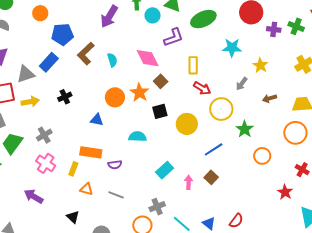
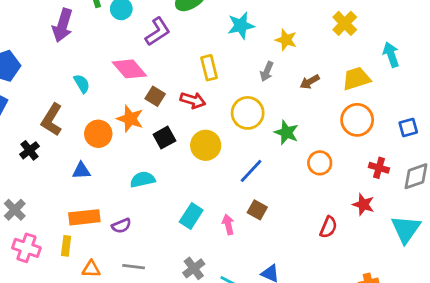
brown L-shape: (86, 54) -> (52, 120), moved
yellow rectangle: (193, 65) -> (209, 68), moved
red arrow: (202, 88) -> (193, 100), moved
red semicircle: (236, 221) -> (328, 227), moved

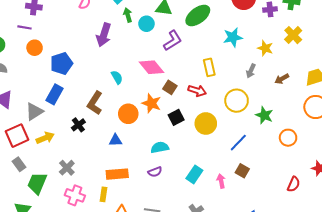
yellow cross: (345, 23) -> (293, 35), moved
purple semicircle: (121, 226) -> (155, 172), moved

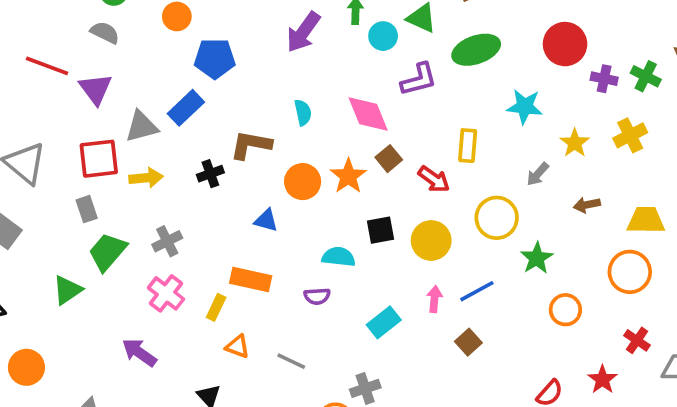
brown L-shape: (95, 103) -> (251, 145), turned 50
black square: (176, 117) -> (380, 230), moved
pink arrow: (221, 181) -> (434, 299), moved

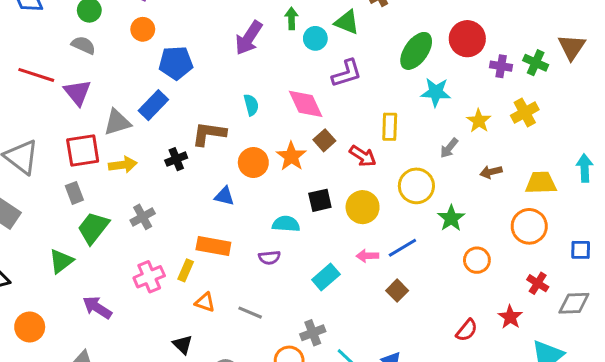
green ellipse: (476, 50) -> (416, 51), moved, turned -33
pink cross: (166, 293) -> (149, 277), moved, turned 32
pink arrow: (434, 299) -> (367, 256), turned -95
purple arrow: (139, 353) -> (97, 307), moved

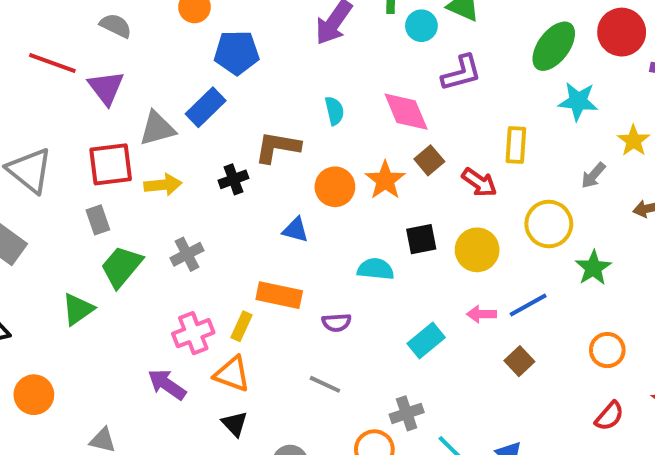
purple semicircle: (269, 258) -> (337, 322), moved
orange circle: (477, 260) -> (607, 350), moved
orange triangle: (205, 302) -> (232, 374), moved, size x1.4
purple arrow: (97, 307) -> (167, 384), moved

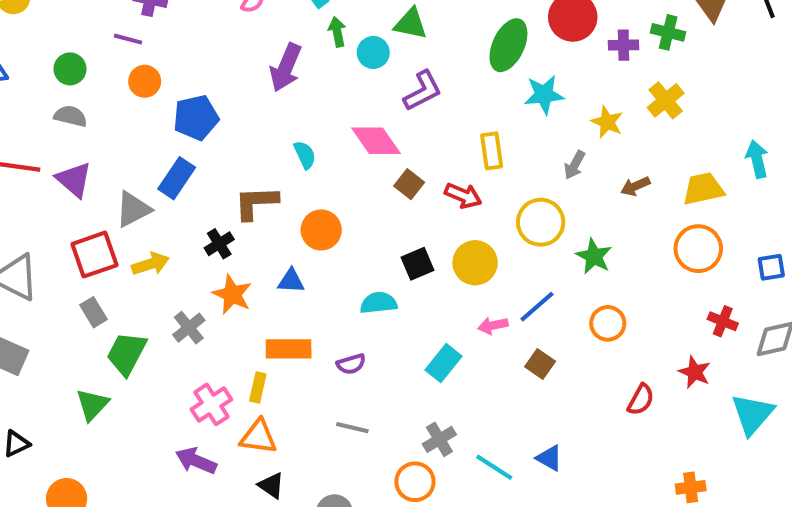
orange star: (385, 180) -> (232, 294), moved
orange circle: (607, 350) -> (608, 323), moved

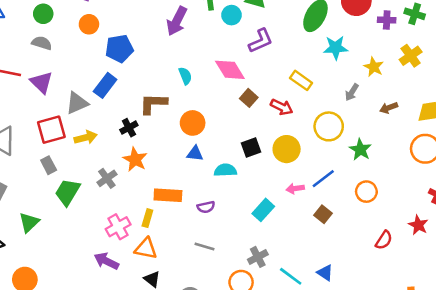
yellow rectangle: (492, 151) -> (301, 80), turned -50
blue triangle: (291, 281) -> (195, 154), moved
green triangle: (92, 405) -> (29, 222), moved

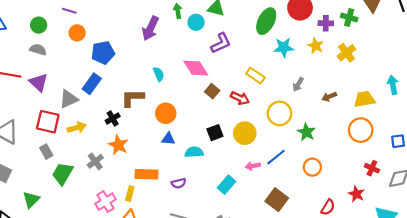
yellow star: (374, 67) -> (316, 46), moved
red square: (51, 130) -> (48, 122), turned 30
brown square: (323, 214) -> (277, 200), moved, size x1.5

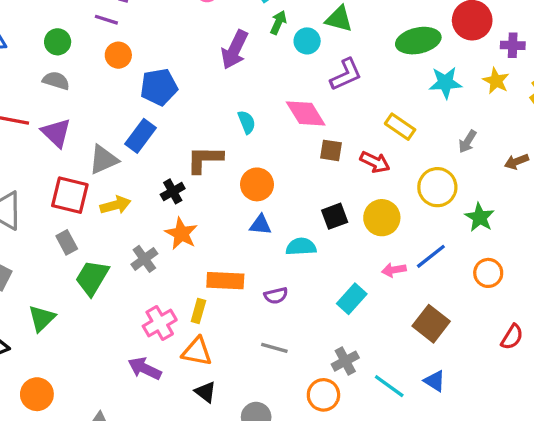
green arrow: (178, 11) -> (278, 23), turned 32
green ellipse: (266, 21) -> (418, 41), turned 50
brown square: (212, 91) -> (331, 150), turned -32

